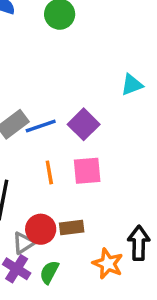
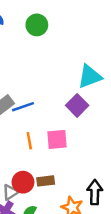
cyan triangle: (132, 85) -> (90, 77), size x1.5
purple square: (84, 124) -> (77, 105), moved

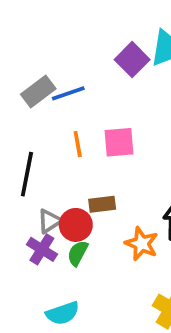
purple square: (77, 105) -> (132, 60), moved
red circle: (23, 182) -> (76, 225), moved

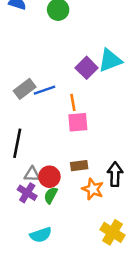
orange line: (78, 144) -> (73, 102), moved
brown rectangle: (102, 204) -> (79, 166), moved
gray triangle: (49, 221) -> (32, 174), turned 35

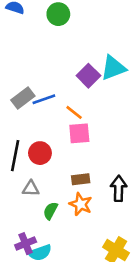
orange line: (73, 102) -> (74, 112), turned -42
red circle: (49, 177) -> (40, 153), moved
orange star: (93, 189) -> (81, 204), moved
purple cross: (27, 193) -> (26, 244), moved, turned 36

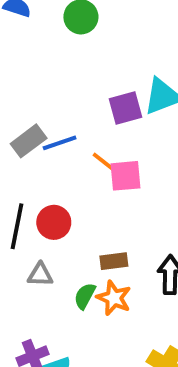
purple square: (88, 76) -> (126, 108), turned 30
pink square: (79, 133) -> (126, 176), moved
green semicircle: (50, 211) -> (85, 296), moved

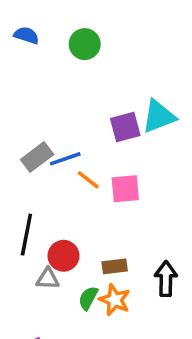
orange line: (104, 162) -> (88, 180), moved
red circle: (54, 222) -> (64, 256), moved

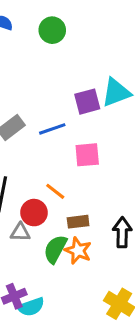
blue line: (65, 159) -> (52, 129), moved
orange line: (88, 180) -> (55, 191), moved
green semicircle: (88, 298) -> (55, 249), size x1.4

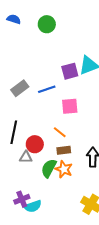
orange line: (55, 191) -> (60, 132), moved

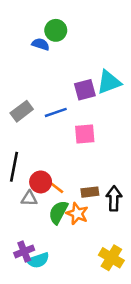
blue semicircle: (14, 19) -> (41, 44), moved
orange line: (60, 132) -> (56, 187), moved
brown rectangle: (64, 150) -> (90, 192), moved

